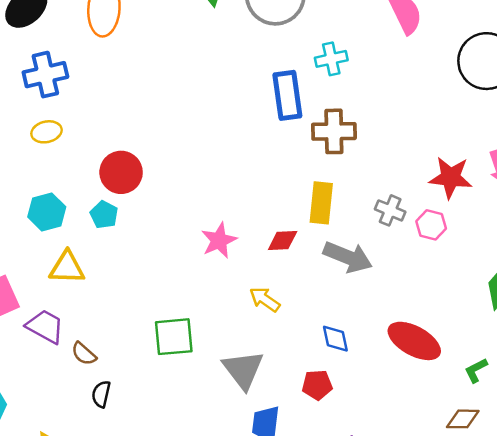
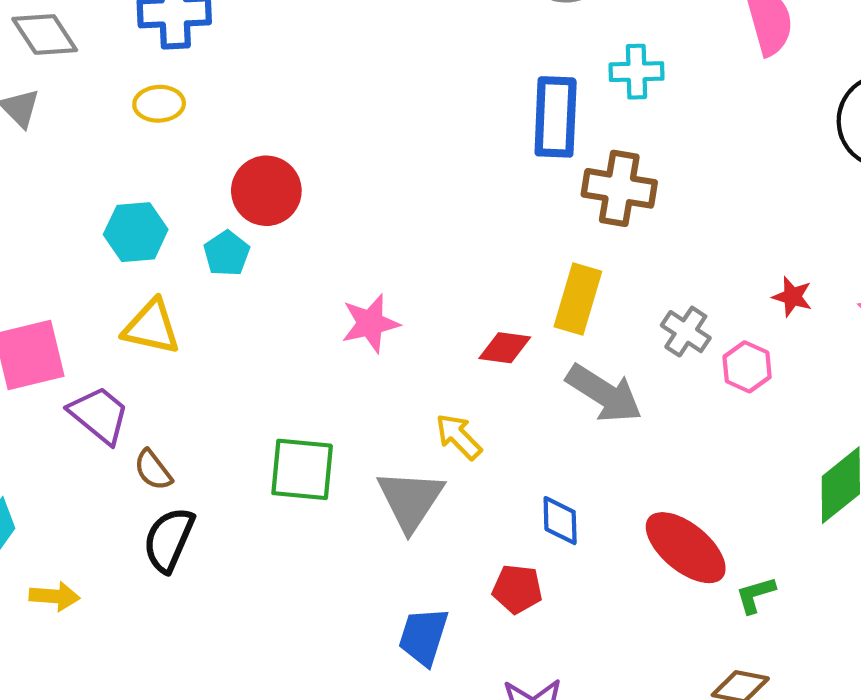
red star: (451, 177) -> (792, 297), size x0.6
pink star: (219, 240) -> (370, 323), moved
gray triangle: (243, 370) -> (410, 500), moved
green L-shape: (476, 370) -> (755, 595), moved
black semicircle: (101, 394) -> (169, 540), size x1.5

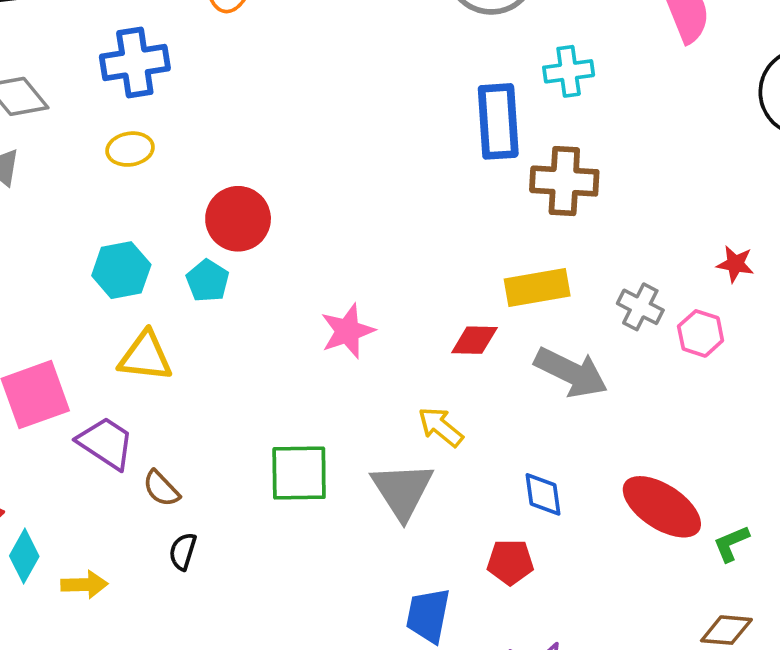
yellow rectangle: (578, 299) -> (537, 288), turned 70
black semicircle: (169, 540) -> (183, 551), size x0.6
yellow arrow: (54, 596) -> (84, 585), moved

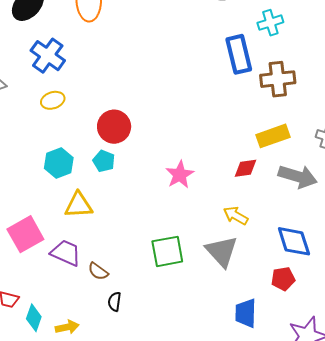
blue cross: (135, 62) -> (48, 56), turned -36
blue diamond: (543, 494) -> (294, 241), size x1.5

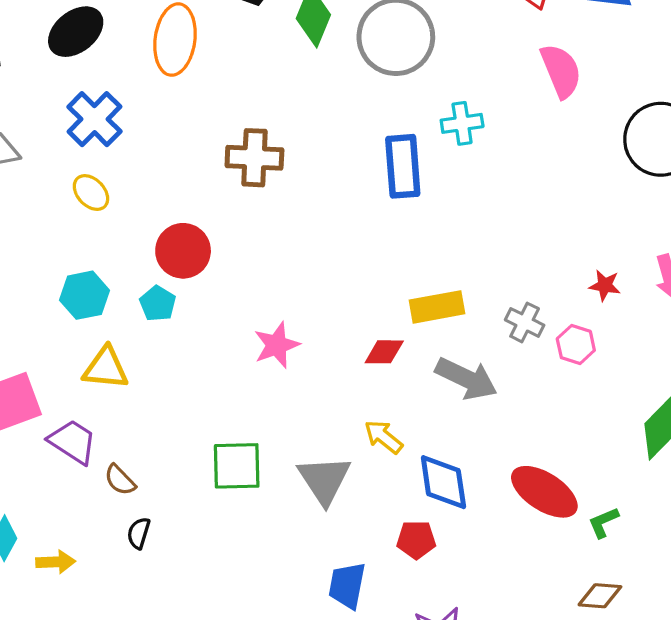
brown cross: (278, 79) -> (254, 158), moved
yellow ellipse: (53, 100) -> (91, 193), turned 55
yellow arrow: (236, 216) -> (383, 437), moved

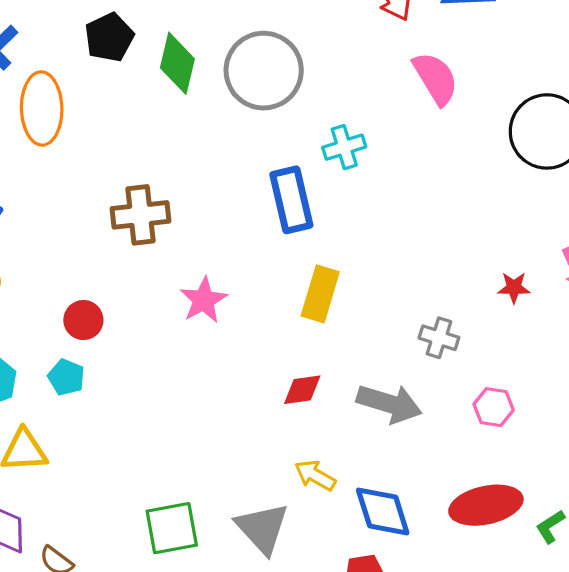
red circle: (183, 251) -> (83, 320), size x0.7
yellow rectangle: (437, 307) -> (320, 294), moved, turned -54
pink star: (277, 345) -> (204, 300), moved
pink hexagon: (576, 345) -> (494, 407), moved
red ellipse: (544, 492) -> (486, 505), turned -36

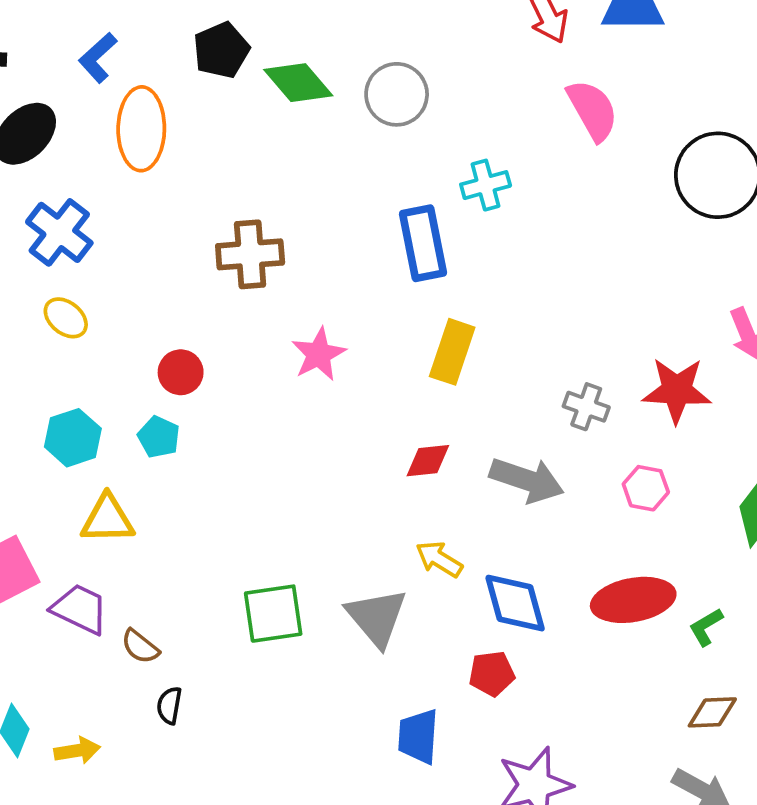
green diamond: (177, 63) -> (298, 83), turned -56
gray circle: (264, 71) -> (397, 94), size x0.7
red star: (514, 288) -> (677, 390), moved, size x1.8

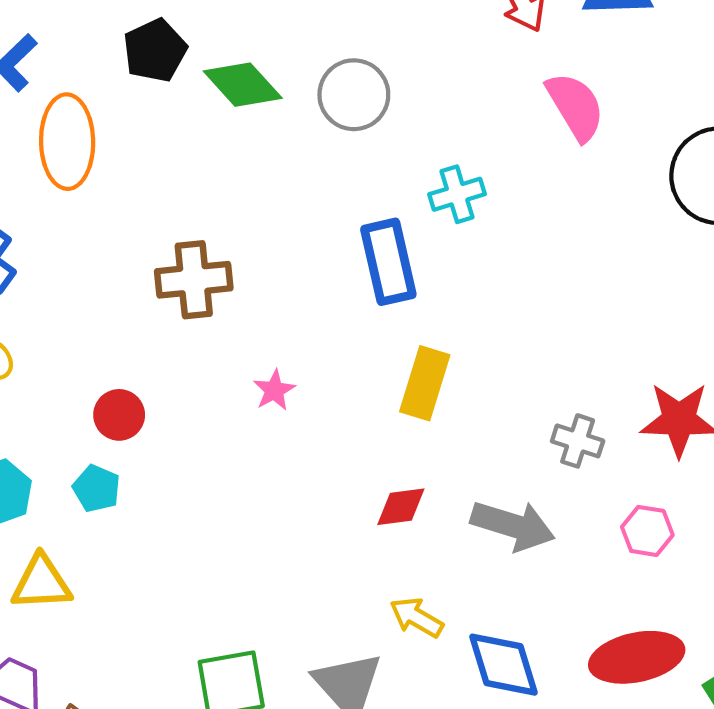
pink star: (319, 354) -> (274, 390), size x0.7

